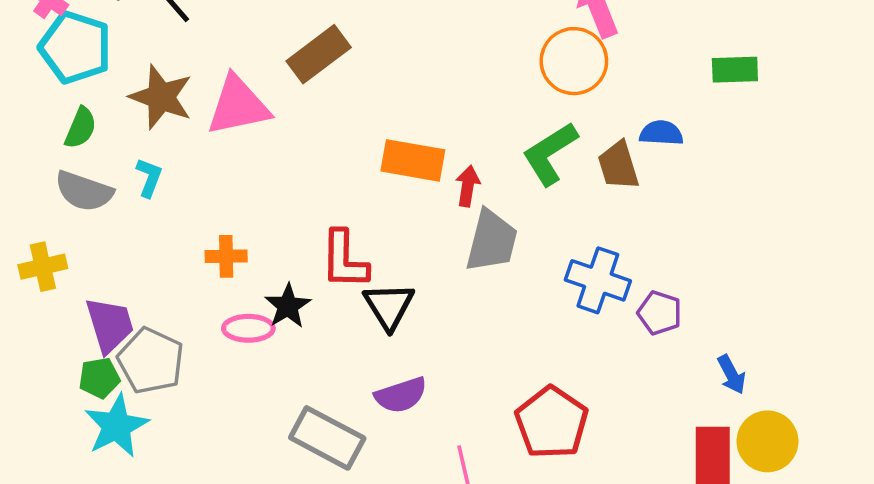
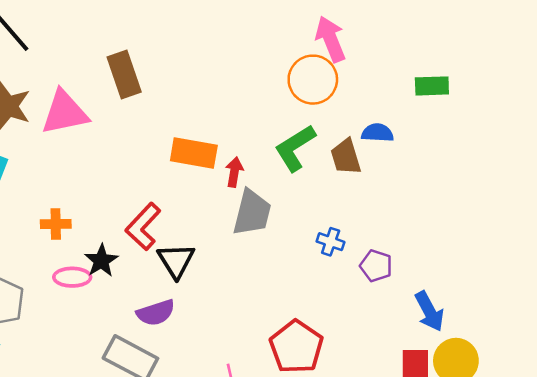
brown rectangle: (319, 54) -> (124, 75), turned -72
red L-shape: (344, 260) -> (143, 226), turned 42
blue cross: (598, 280) -> (331, 242), size x0.6
blue arrow: (731, 375) -> (429, 311), size x1.4
purple semicircle: (401, 395) -> (156, 313), moved

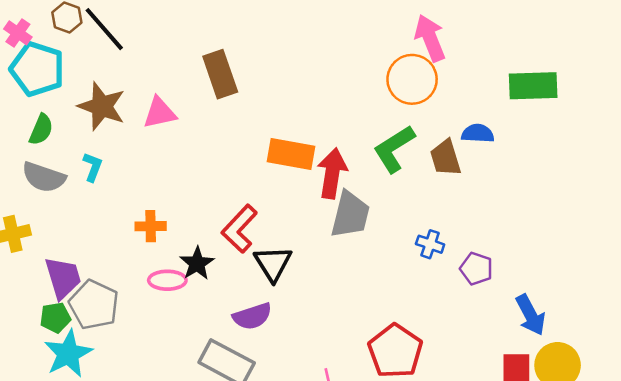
green rectangle: (432, 86) -> (533, 86), size x1.4
pink triangle: (65, 113) -> (160, 113), size x0.7
red arrow: (234, 172) -> (332, 173), size x1.6

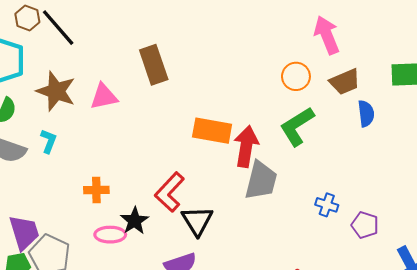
orange circle: (412, 79) -> (296, 76), moved, size x0.7
blue semicircle: (478, 133) -> (366, 114), turned 80
brown trapezoid: (446, 158) -> (345, 82), moved, turned -96

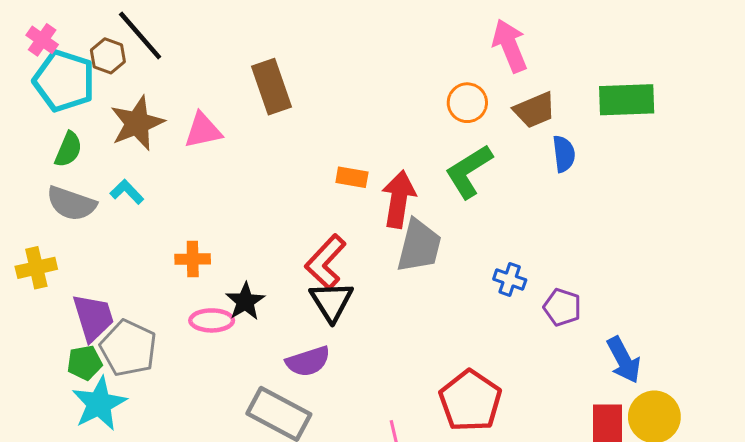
brown hexagon: (27, 18) -> (108, 56), moved
brown star: (56, 91) -> (137, 123), turned 30
orange rectangle: (212, 131) -> (352, 177), size x0.6
cyan L-shape: (49, 141) -> (127, 192), turned -65
red L-shape: (170, 192) -> (326, 262), moved

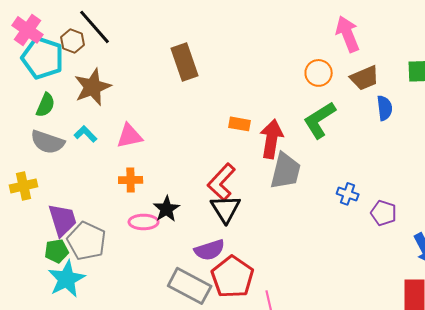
pink cross: (42, 40) -> (28, 30), size x1.4
pink triangle: (203, 130) -> (130, 136), moved
red pentagon: (470, 401) -> (233, 277), moved

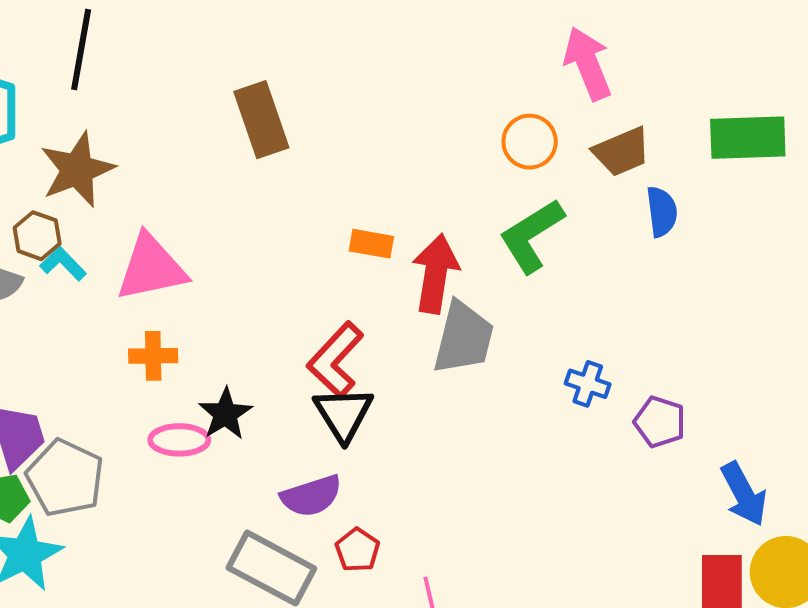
black line: (95, 27) -> (81, 50), turned 51
brown hexagon: (73, 41) -> (37, 236), moved
pink triangle: (130, 136) -> (151, 268), size x1.4
red pentagon: (233, 277) -> (357, 550), size x0.5

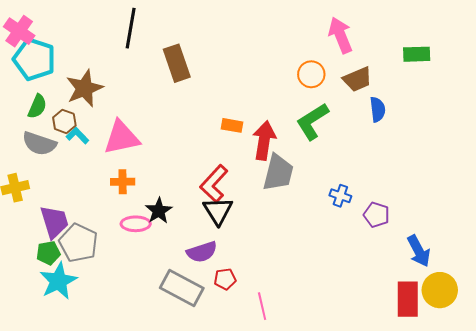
black line: (81, 50) -> (131, 28), moved
green rectangle: (748, 138) -> (417, 54), moved, size x0.7
red pentagon: (357, 550) -> (225, 279), turned 30

